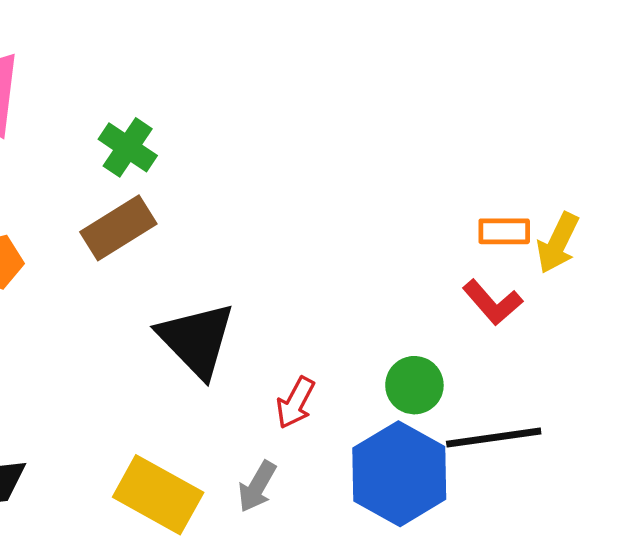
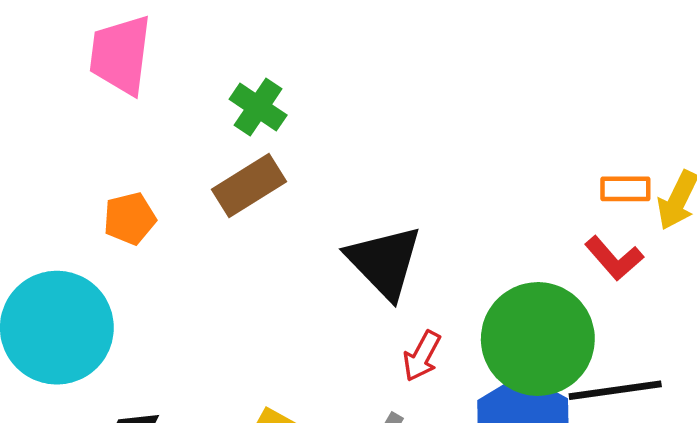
black triangle: (197, 340) -> (384, 262), moved
green circle: (414, 385) -> (538, 339), size x2.0

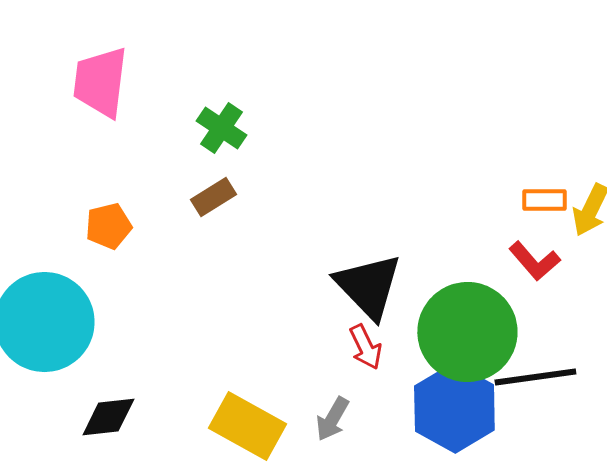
brown rectangle: (249, 185) -> (213, 197), size x0.7
black triangle: (384, 262) -> (368, 286), moved
red arrow: (422, 356) -> (365, 347), turned -54

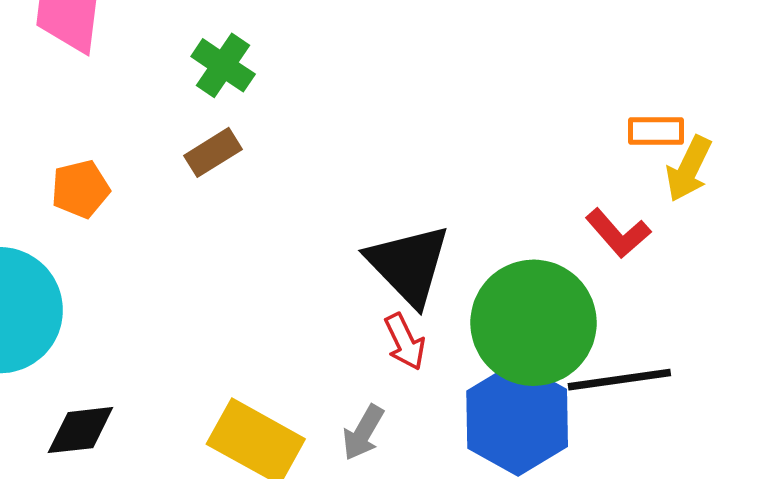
orange rectangle: (544, 200) -> (656, 131), moved

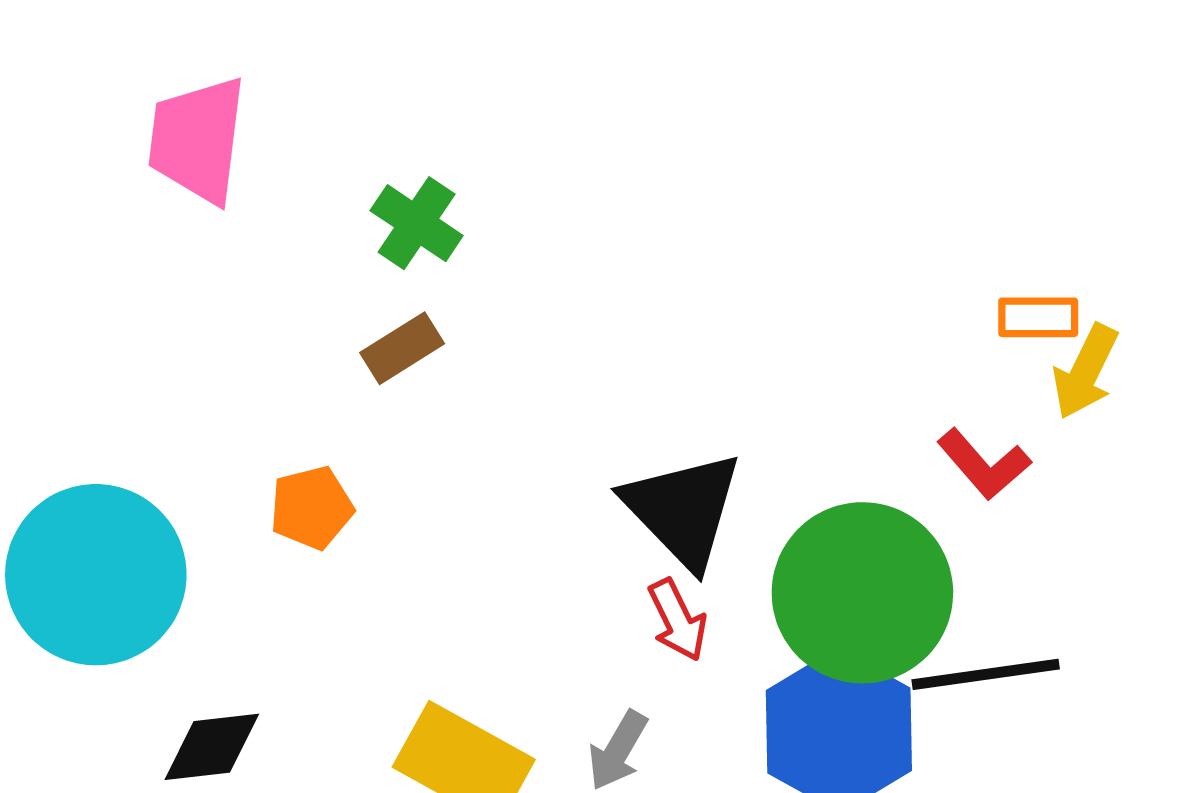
orange pentagon: (80, 189) -> (311, 508), moved

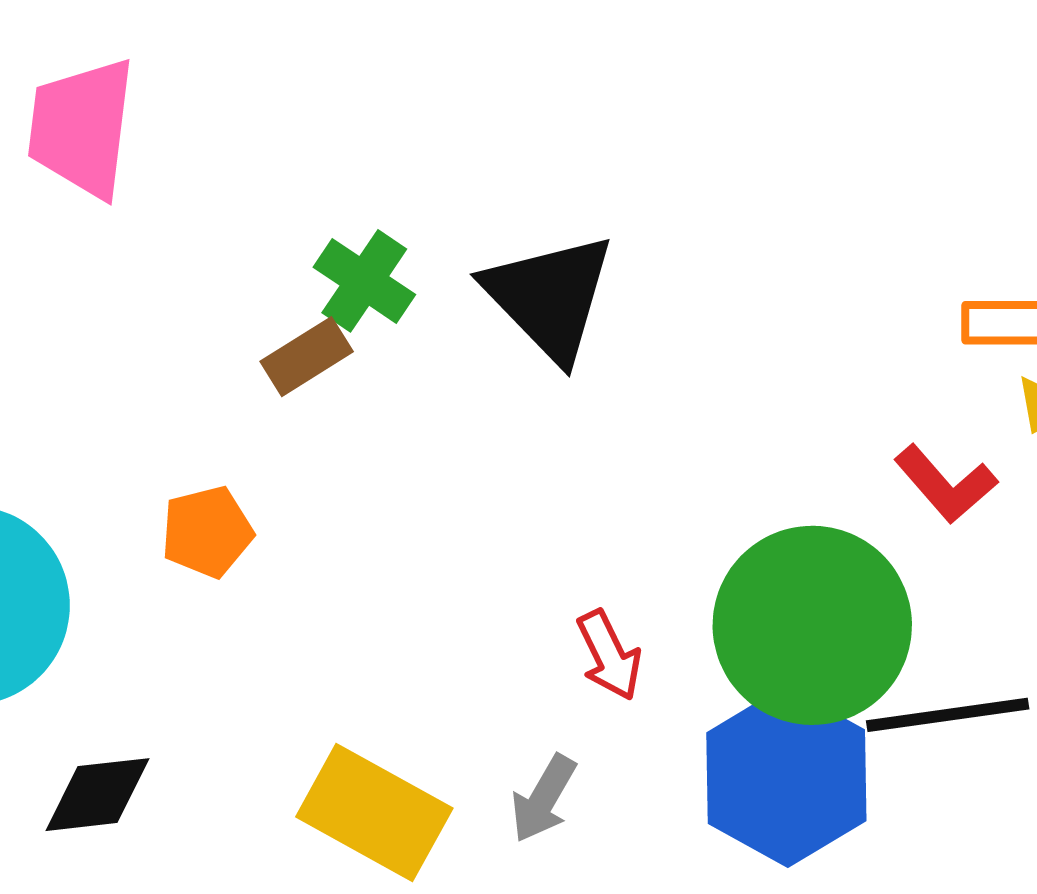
green cross: (417, 223) -> (364, 281), moved
black triangle: (683, 509) -> (549, 297), moved

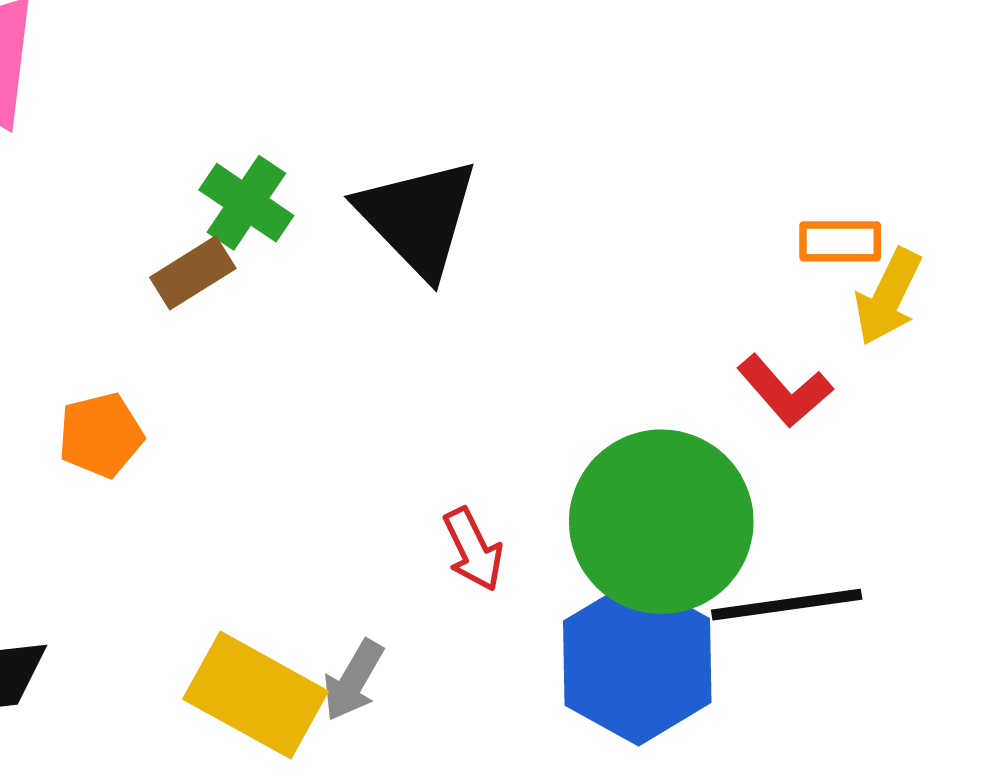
gray arrow: (543, 799) -> (353, 680), moved

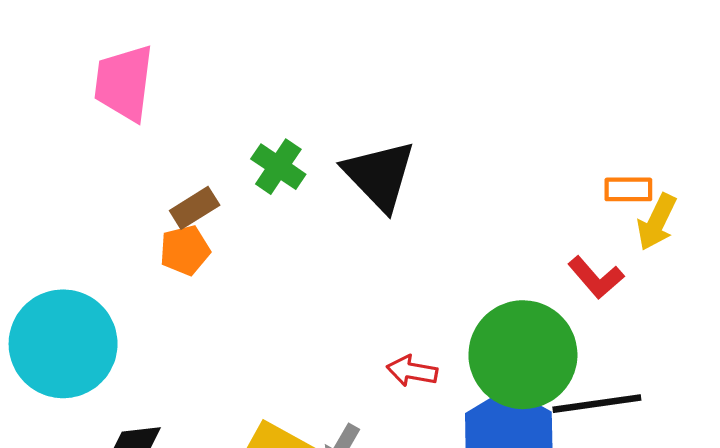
brown rectangle: (193, 273) -> (195, 208), moved
orange pentagon: (101, 435) -> (185, 250), moved
red arrow: (473, 549) -> (412, 371), turned 126

